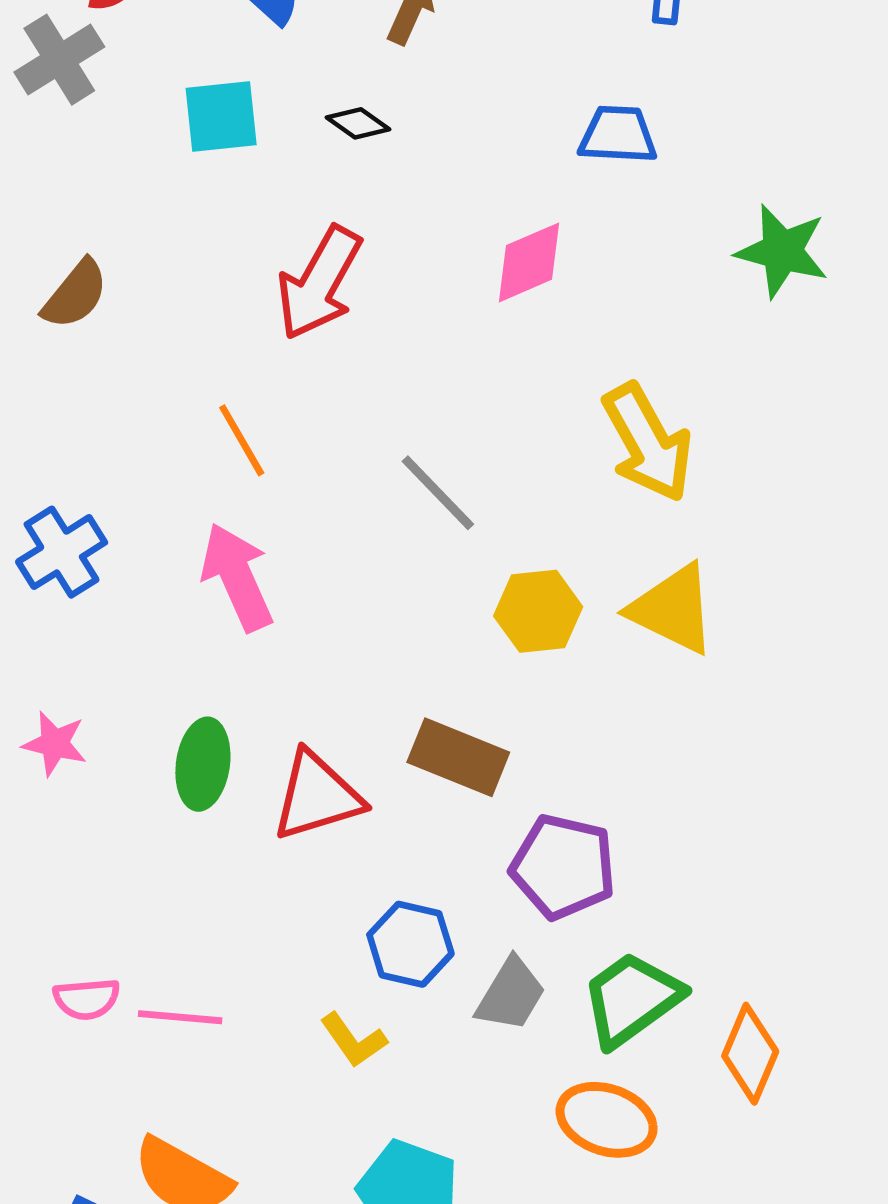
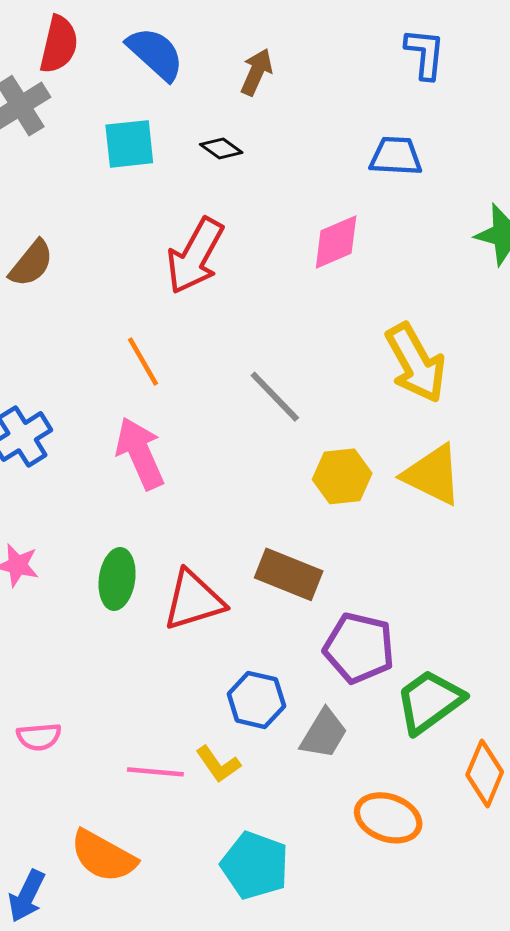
green trapezoid: (632, 999) -> (429, 701), moved
pink line: (180, 1017) -> (155, 772), moved

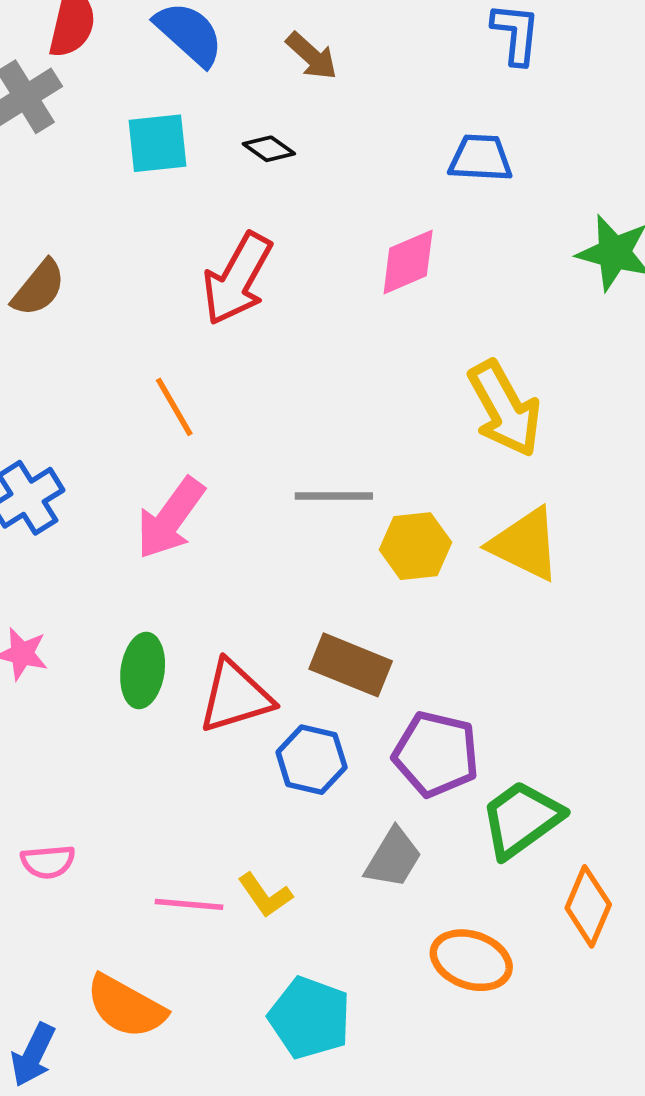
brown arrow: (256, 72) -> (312, 56), turned 108
gray line: (275, 397) -> (334, 496), moved, turned -46
pink arrow: (140, 453) -> (170, 518), turned -120
blue hexagon: (256, 700) -> (312, 760), moved

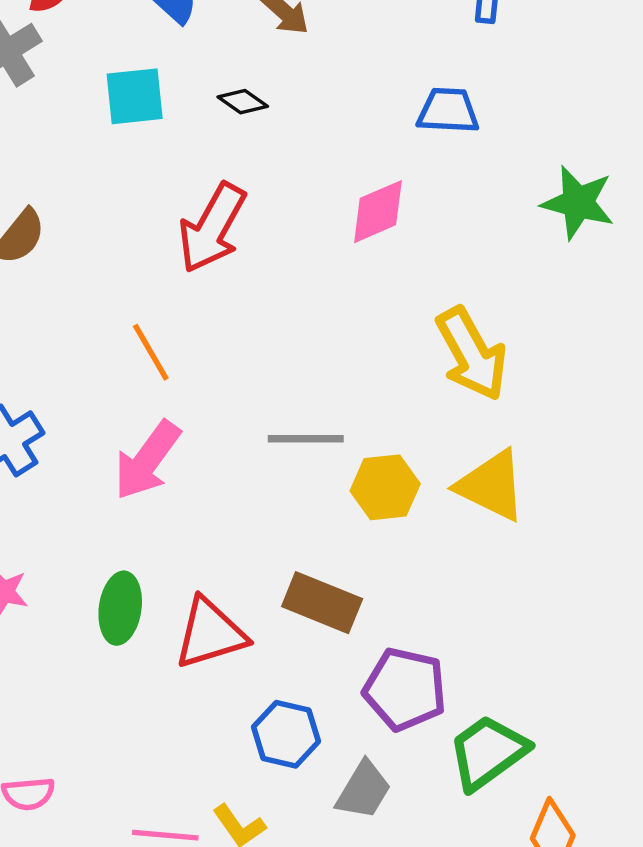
blue hexagon: (312, 760) -> (286, 734), moved

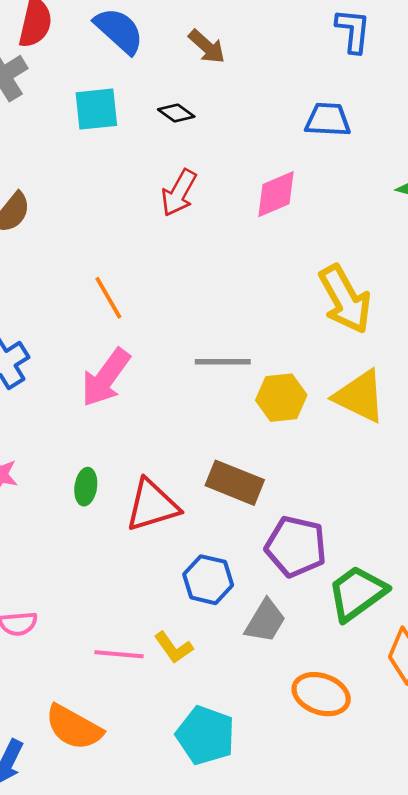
red arrow: (212, 228) -> (179, 193), moved, size x0.7
green ellipse: (120, 608) -> (86, 487), size x0.7

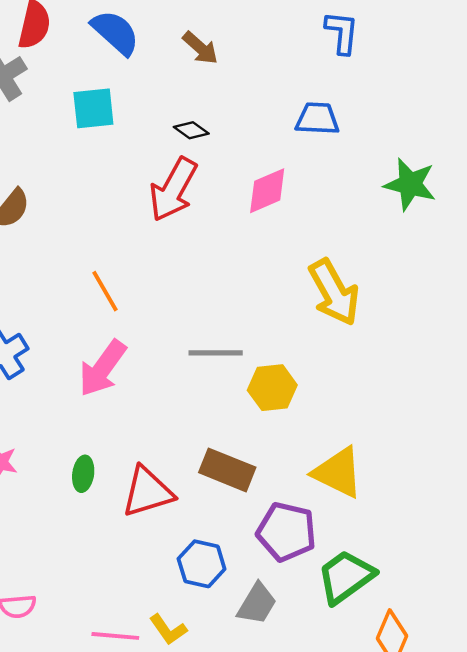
black diamond: (176, 113) -> (191, 130), moved
red arrow: (179, 193) -> (173, 189), size x1.4
yellow triangle: (360, 396) -> (338, 473), moved

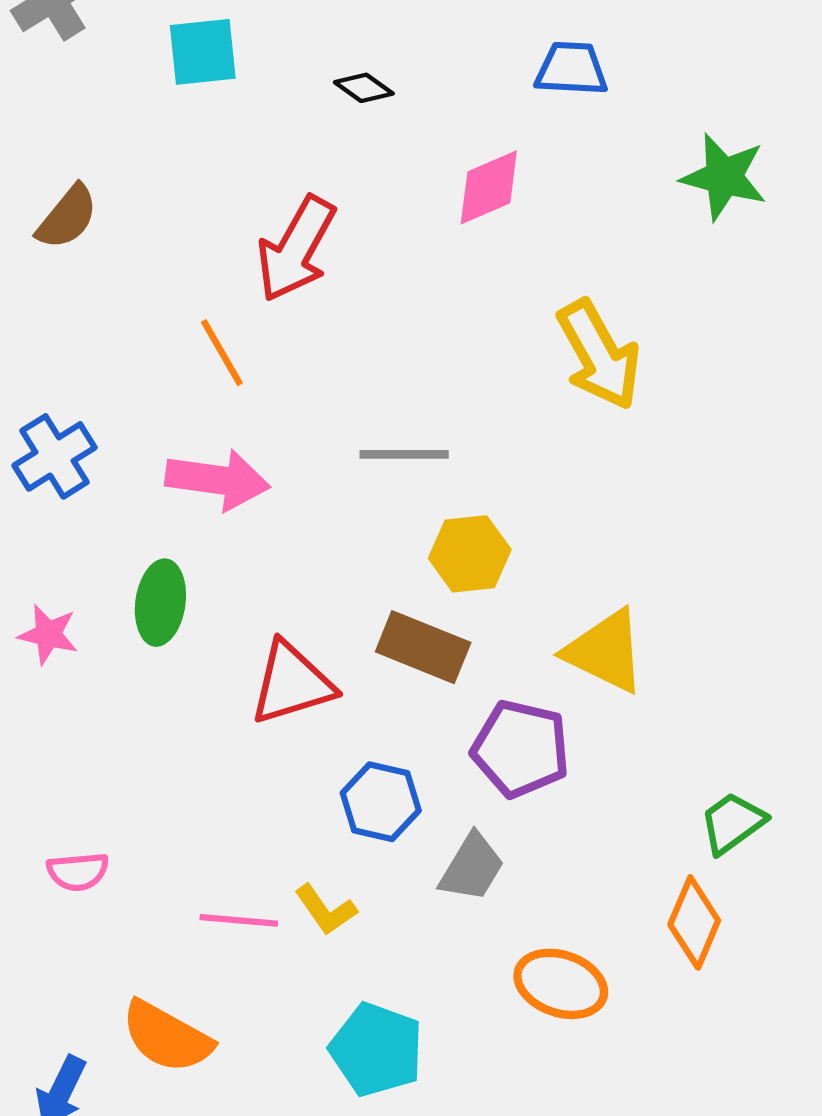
red arrow: (173, 189) -> (296, 249), moved
pink arrow: (102, 368) -> (218, 480), turned -118
yellow hexagon: (272, 388) -> (470, 554), moved
green ellipse: (83, 474) -> (160, 603), moved, size x1.4
green trapezoid: (346, 577) -> (732, 823), moved, size x0.7

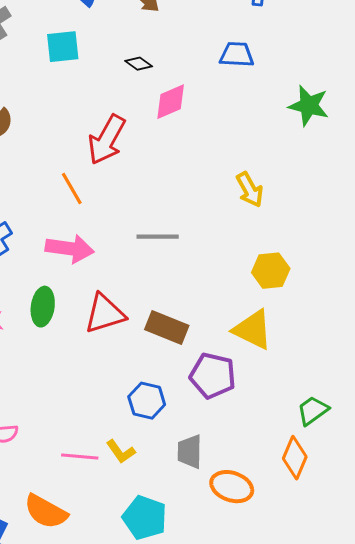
pink diamond: (489, 187) -> (171, 102), moved
yellow arrow: (599, 355) -> (250, 190), size x0.7
yellow hexagon: (470, 554) -> (271, 271), moved
red triangle: (292, 683) -> (105, 314), moved
gray trapezoid: (472, 867) -> (190, 452), moved, turned 150

